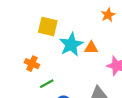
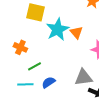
orange triangle: (91, 48) -> (76, 32), turned 48

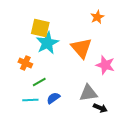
cyan star: (57, 29) -> (47, 43), moved
orange triangle: (76, 32) -> (81, 48), size x1.6

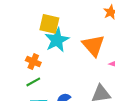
green line: (39, 82) -> (33, 82), moved

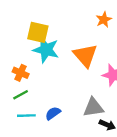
cyan star: (57, 40) -> (46, 50), turned -30

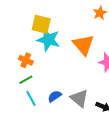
gray triangle: (93, 107) -> (79, 98), moved, turned 48
cyan line: (26, 116) -> (31, 98), turned 63

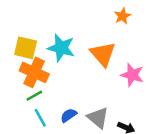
yellow square: (41, 24) -> (26, 48), moved
orange cross: (26, 60) -> (34, 72), size x1.6

